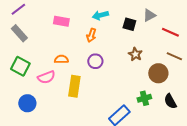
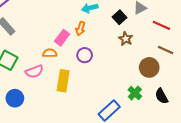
pink rectangle: (61, 21) -> (62, 38), moved, turned -63
black square: (129, 24) -> (119, 17), turned 32
brown star: (135, 54) -> (126, 39), moved
green cross: (144, 98) -> (135, 93), turned -32

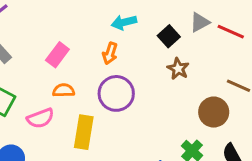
red line: (161, 25) -> (231, 32), moved
pink rectangle: (62, 38) -> (57, 55), moved
purple circle: (85, 55) -> (116, 93), size x1.5

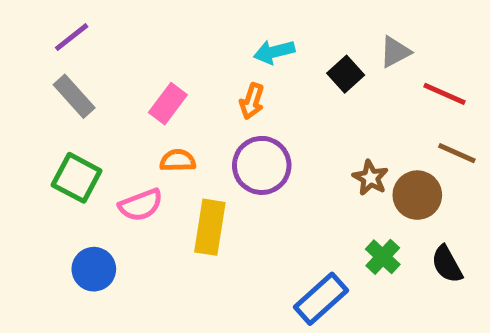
red line: (231, 32) -> (444, 94), moved
brown star: (178, 69) -> (370, 178), moved

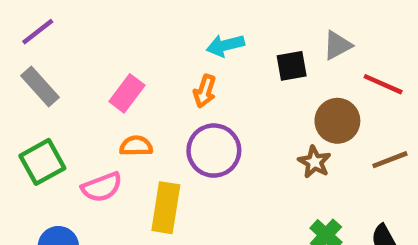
black square: (346, 74) -> (292, 66), turned 32
brown line: (457, 153) -> (390, 160), moved, turned -45
green square: (77, 178) -> (42, 162), turned 33
brown circle: (417, 195) -> (337, 121), moved

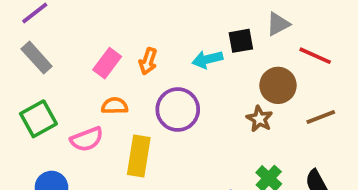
cyan arrow: (225, 45) -> (207, 59), moved
orange arrow: (205, 91) -> (148, 61), moved

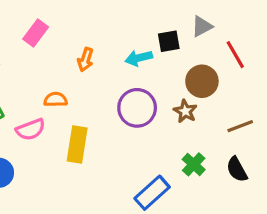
red line: (315, 56) -> (235, 55), turned 36
pink rectangle: (107, 63) -> (36, 33), moved
purple circle: (178, 110) -> (137, 108), moved
brown line: (321, 117) -> (240, 126), moved

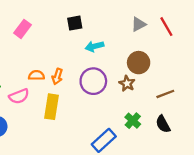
black square: (169, 41) -> (75, 23), moved
red line: (235, 55) -> (166, 27), moved
orange arrow: (85, 60) -> (57, 77), moved

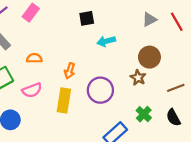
pink rectangle: (22, 29) -> (31, 13), moved
orange semicircle: (36, 75) -> (34, 58), moved
purple circle: (93, 81) -> (100, 90), moved

